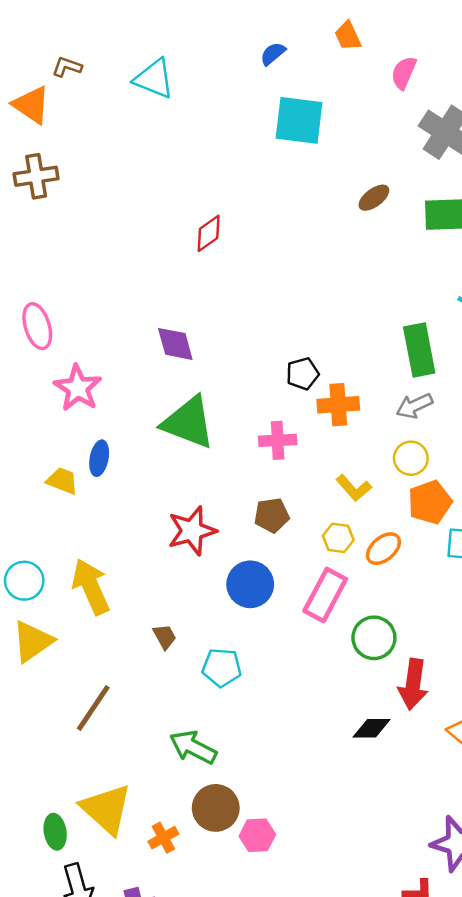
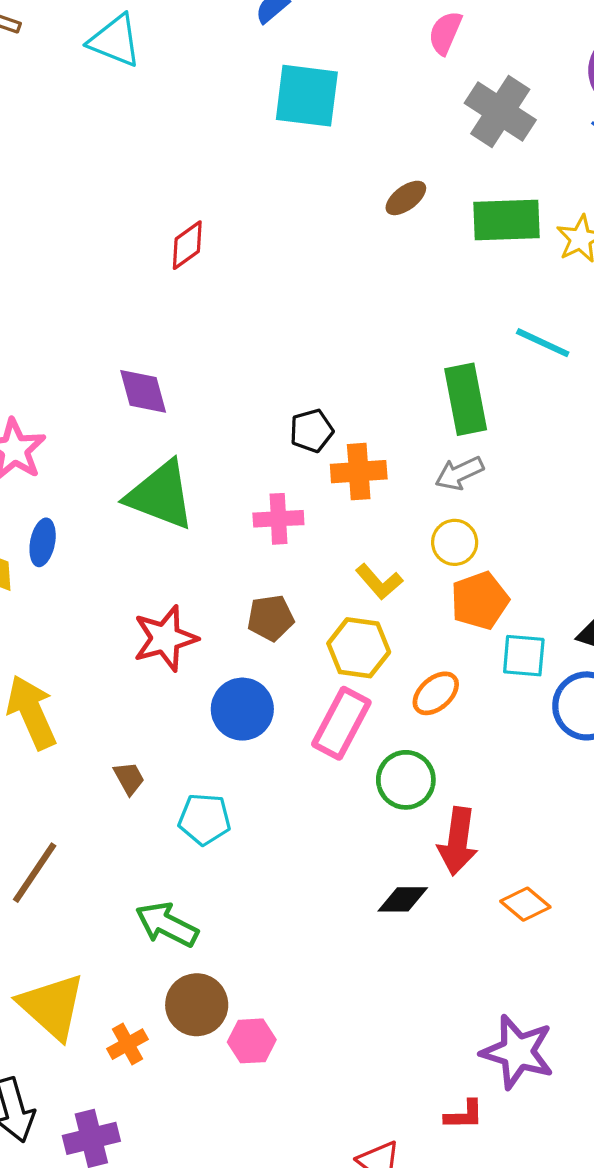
yellow hexagon: (338, 538) -> (359, 648), size x1.5
orange ellipse: (383, 549) -> (436, 693), moved

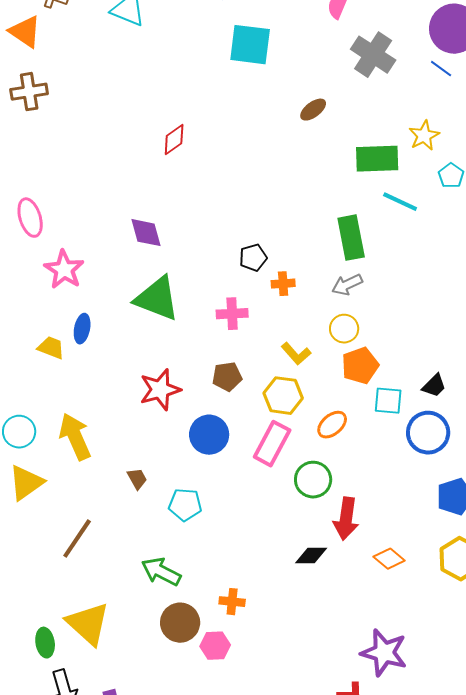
green rectangle: (507, 220) -> (377, 159), moved
orange cross: (359, 472) -> (283, 284), size x0.7
orange cross: (127, 1044) -> (232, 602), moved, turned 35

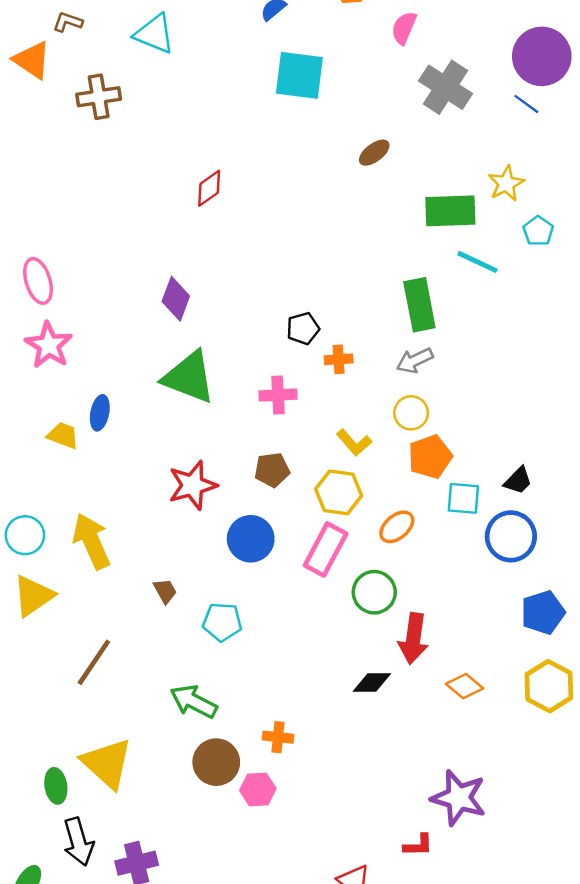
brown cross: (29, 92) -> (99, 97), moved
purple diamond: (146, 233) -> (176, 299), turned 36
pink star: (64, 270) -> (49, 345), moved

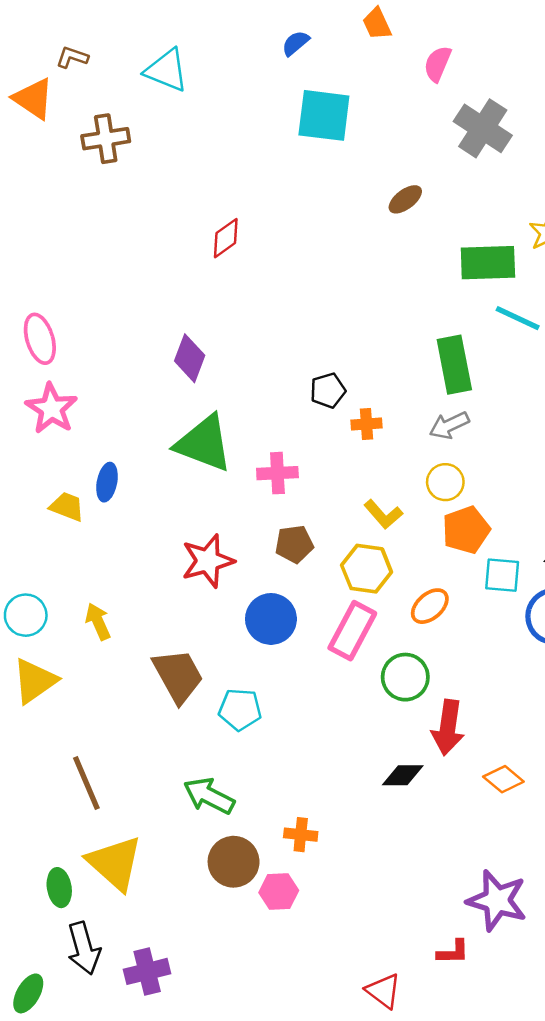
pink cross: (278, 395) -> (277, 473), moved
yellow arrow: (91, 541) -> (98, 622), size x0.6
brown trapezoid: (165, 591) -> (178, 676), size x2.0
brown line: (94, 662) -> (86, 783), moved, turned -57

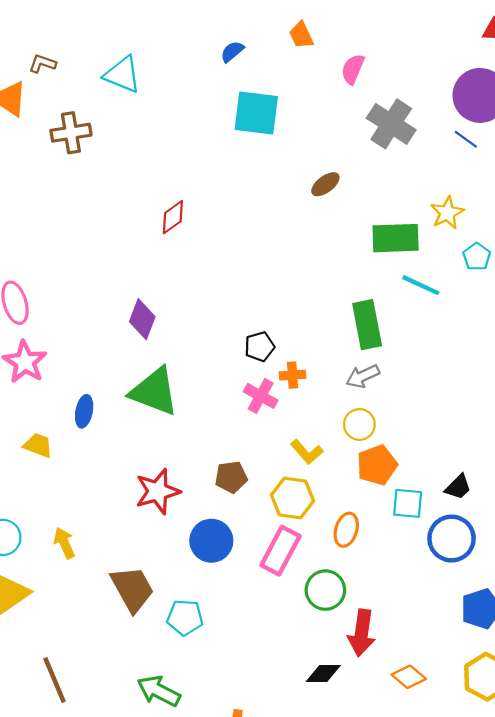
pink cross: (277, 473) -> (261, 396), moved, turned 32
blue ellipse: (107, 482) -> (84, 411), moved
orange ellipse: (430, 606) -> (346, 530), turned -32

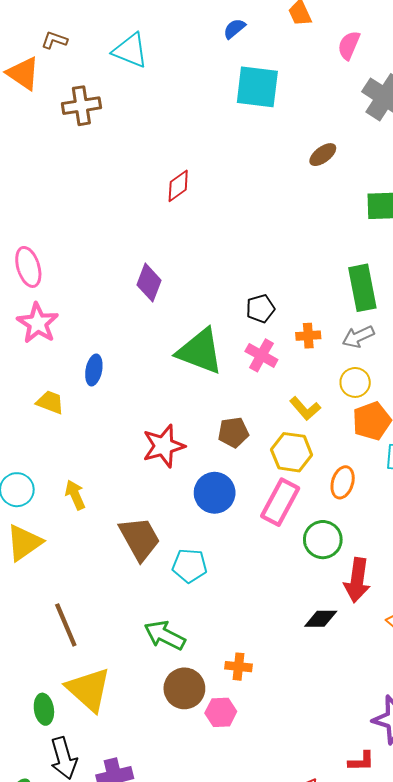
orange cross: (292, 375) -> (308, 336), moved
green triangle: (154, 392) -> (200, 351), moved

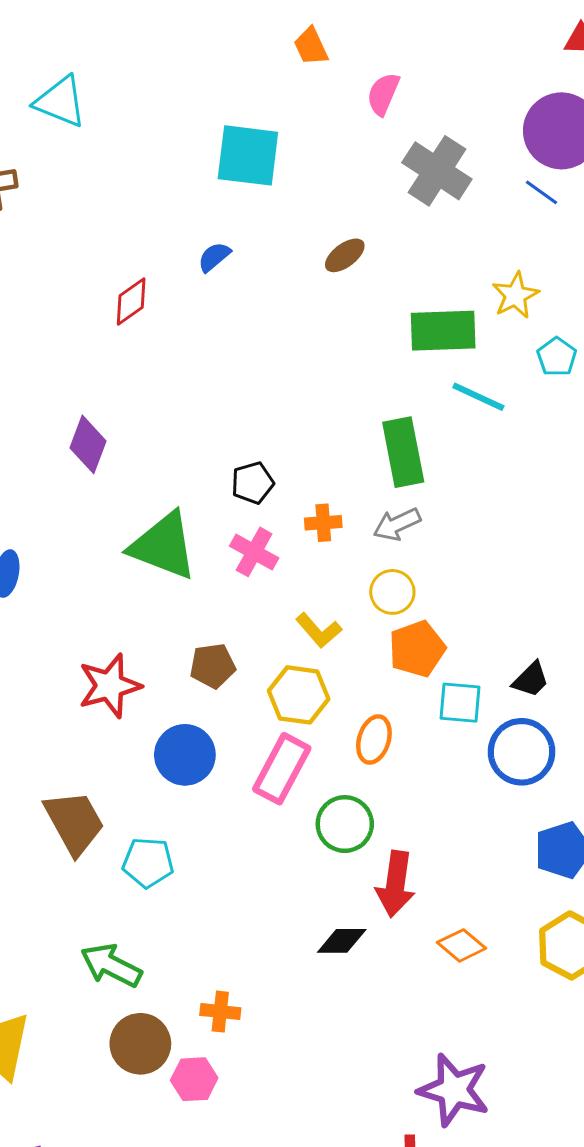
blue semicircle: (234, 29) -> (214, 257), moved

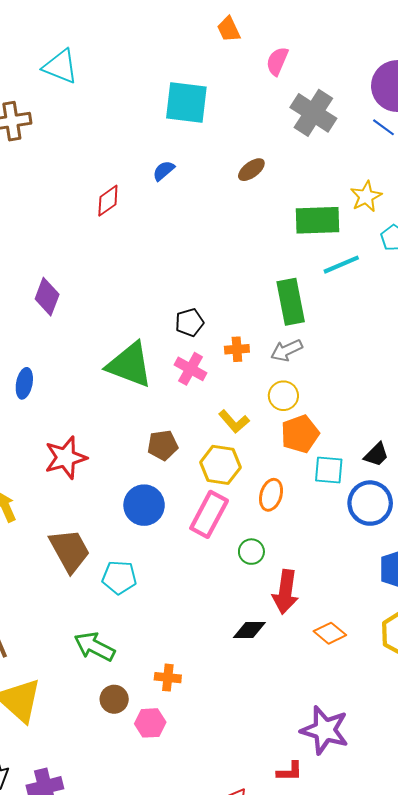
cyan line: (478, 397) -> (341, 265), turned -48
purple diamond: (88, 444) -> (47, 297), moved
red star: (110, 686) -> (66, 458), moved
green circle: (345, 824) -> (251, 552), size x0.7
brown circle: (140, 1044) -> (114, 699), size x0.7

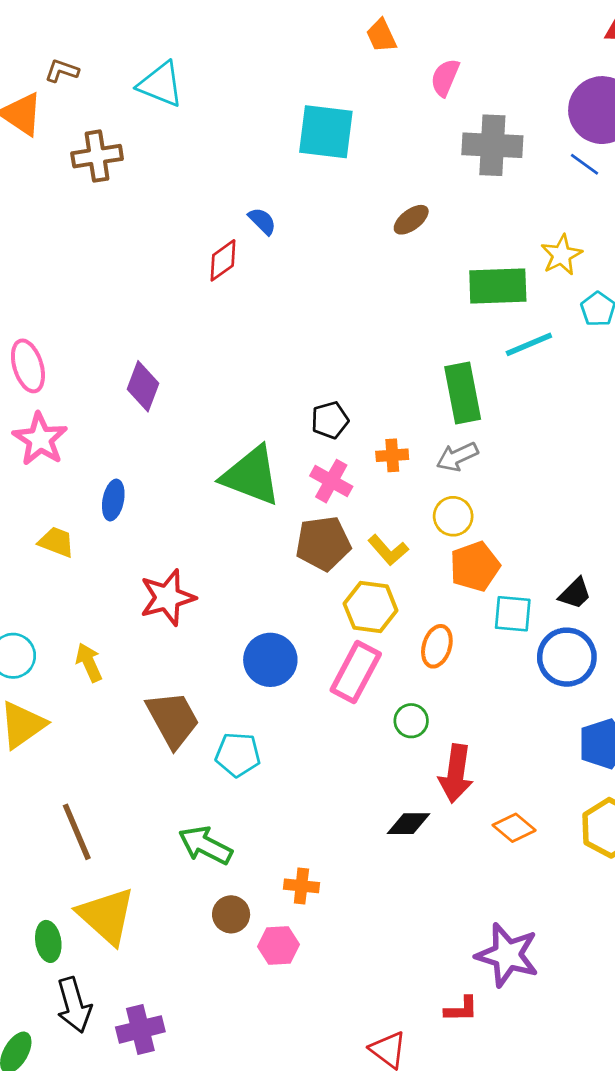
gray cross: (313, 113) -> (492, 145), turned -30
blue semicircle: (164, 171) -> (262, 221), moved, turned 85
brown pentagon: (163, 445) -> (323, 543), moved, size x1.4

